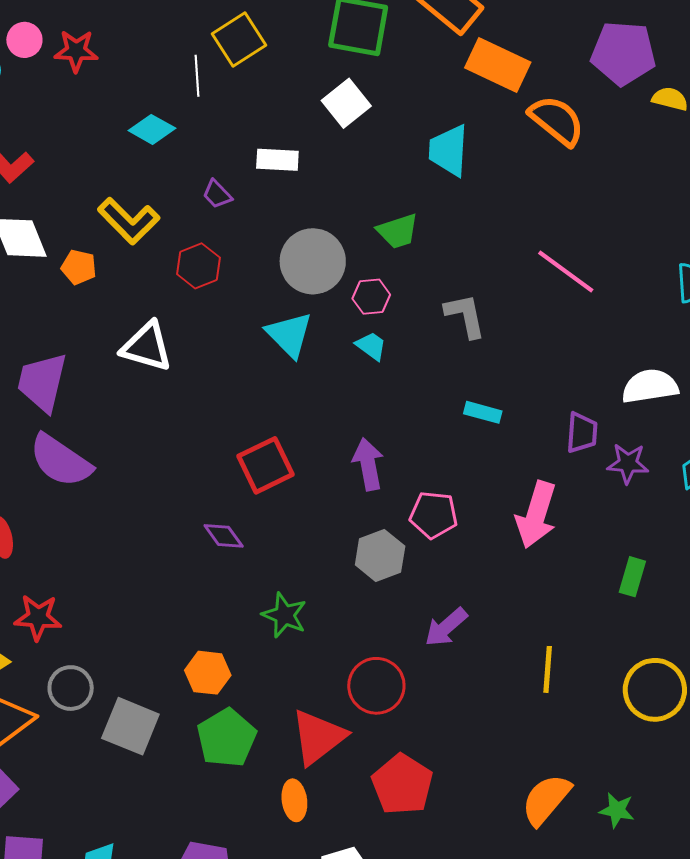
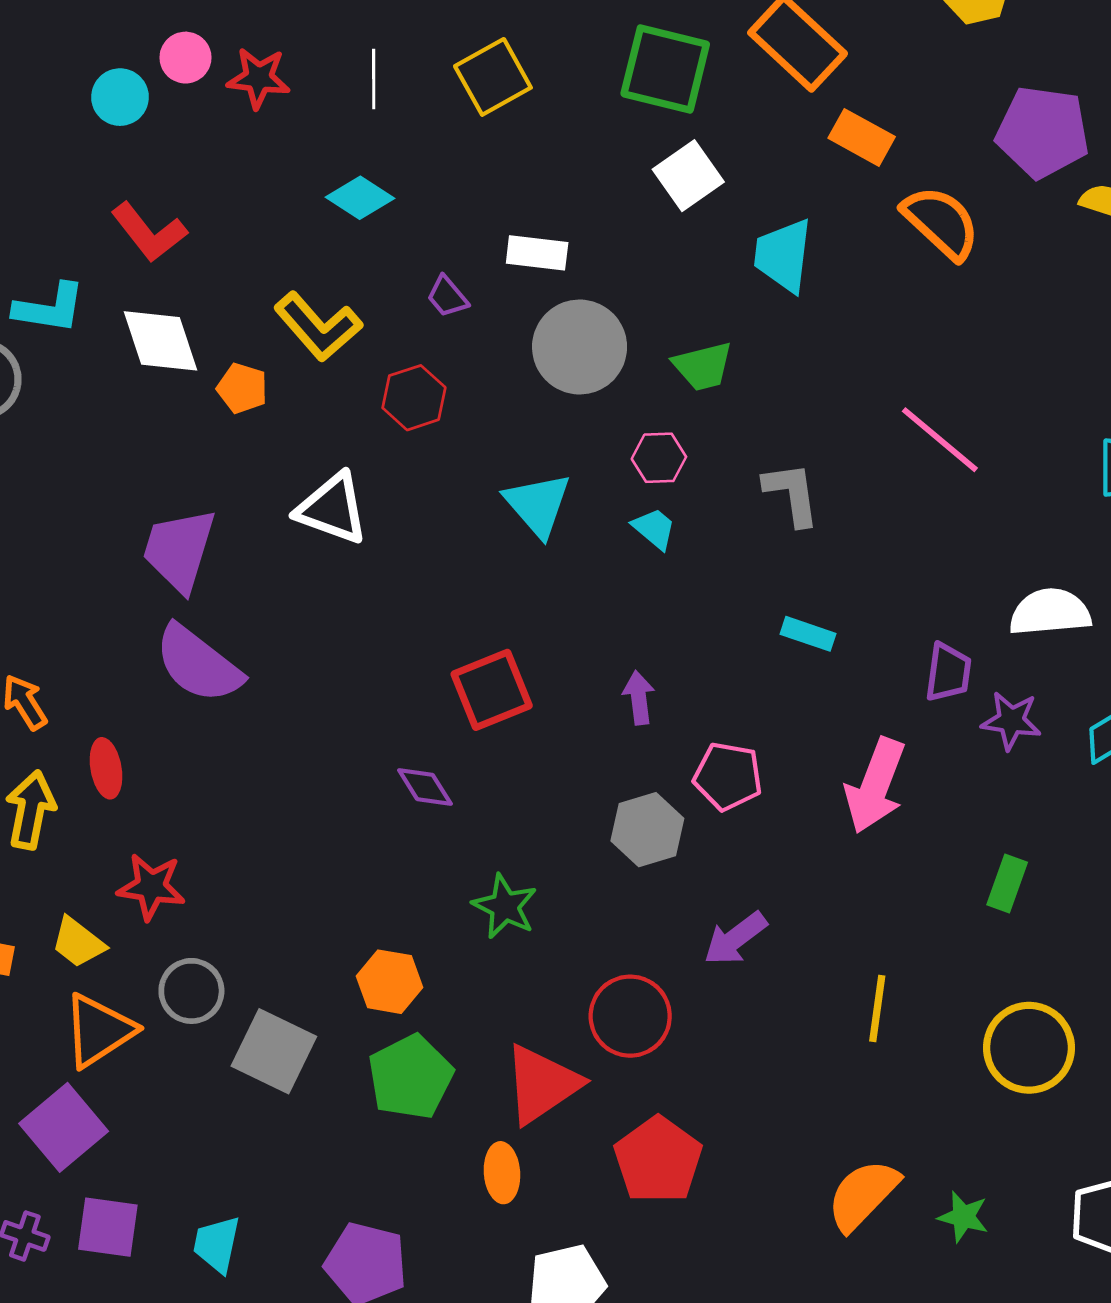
orange rectangle: (498, 65) -> (862, 137), size x0.7
white line: (197, 76) -> (374, 79), moved
white square: (346, 103) -> (688, 176), moved
gray circle: (313, 261) -> (580, 347), moved
purple arrow: (368, 464) -> (639, 698), size x0.7

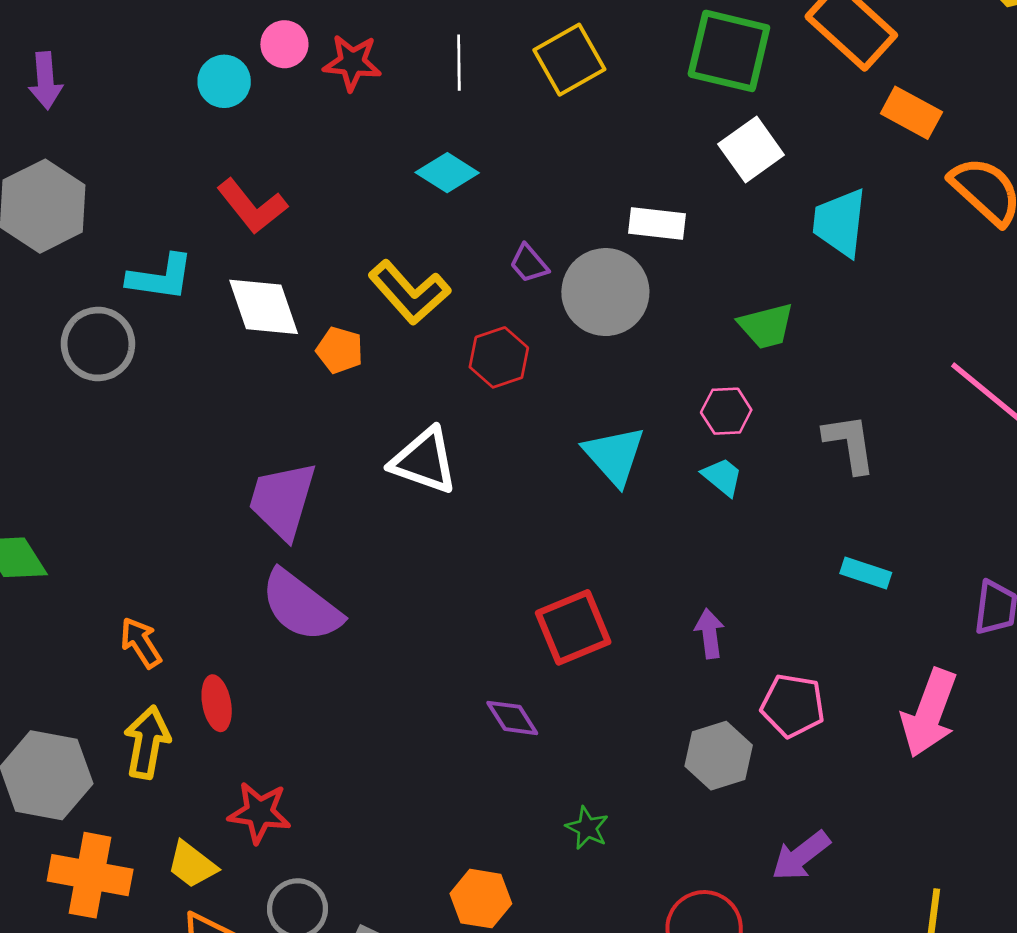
white rectangle: (537, 253) -> (657, 223), moved
gray circle: (580, 347) -> (605, 292), moved
green star: (505, 906) -> (587, 828), size x0.7

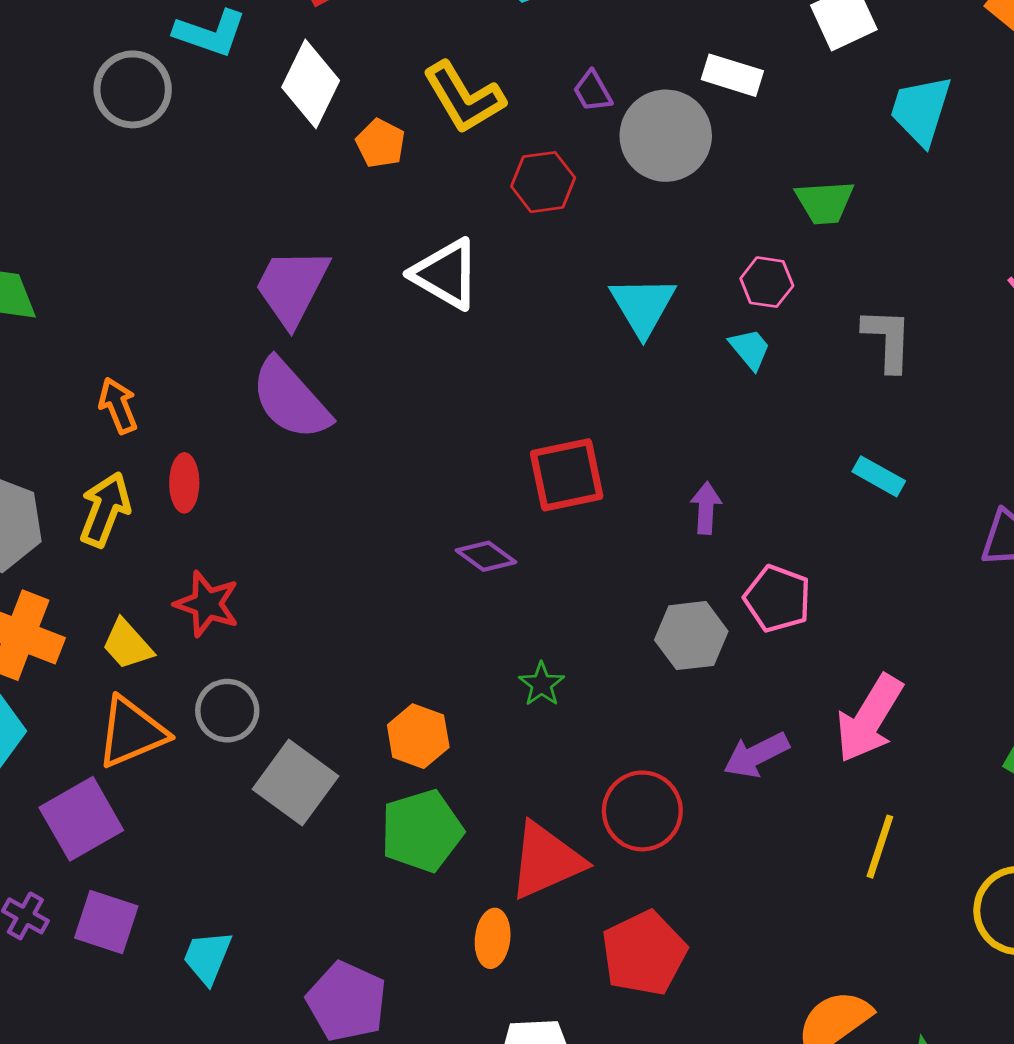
white diamond: (264, 307) -> (311, 84), turned 34
pink arrow: (929, 713) -> (869, 719), moved
purple diamond: (512, 718) -> (486, 556), turned -32

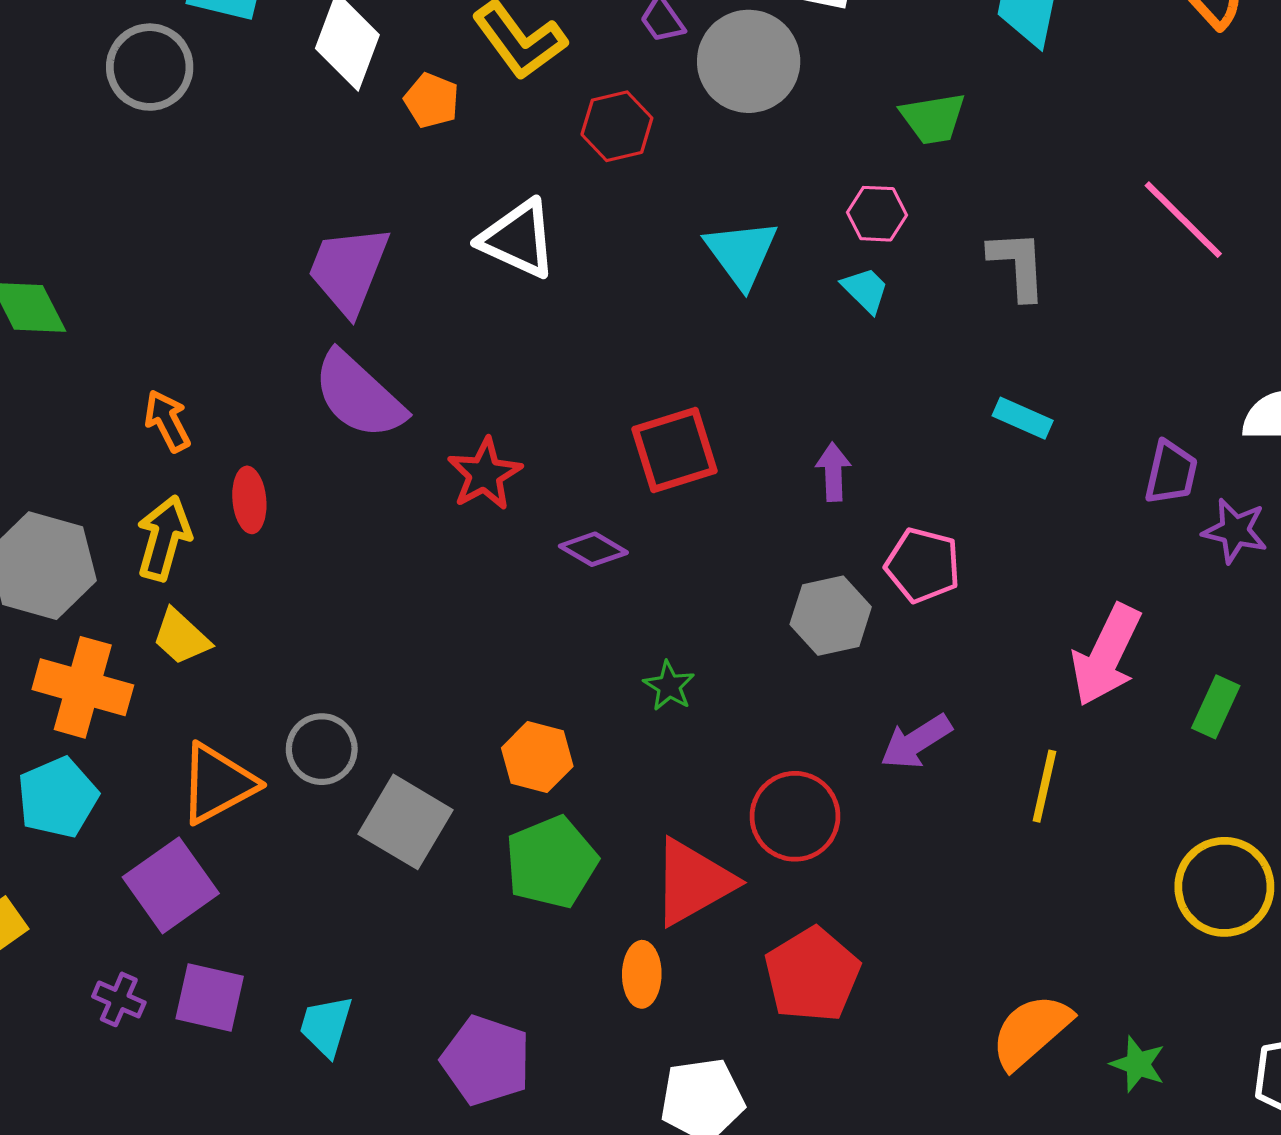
red star: (207, 604) -> (485, 474), moved, turned 30
yellow trapezoid: (127, 645) -> (181, 637), moved
pink arrow: (869, 719) -> (1106, 655), moved
yellow line: (880, 847) -> (1044, 786), moved

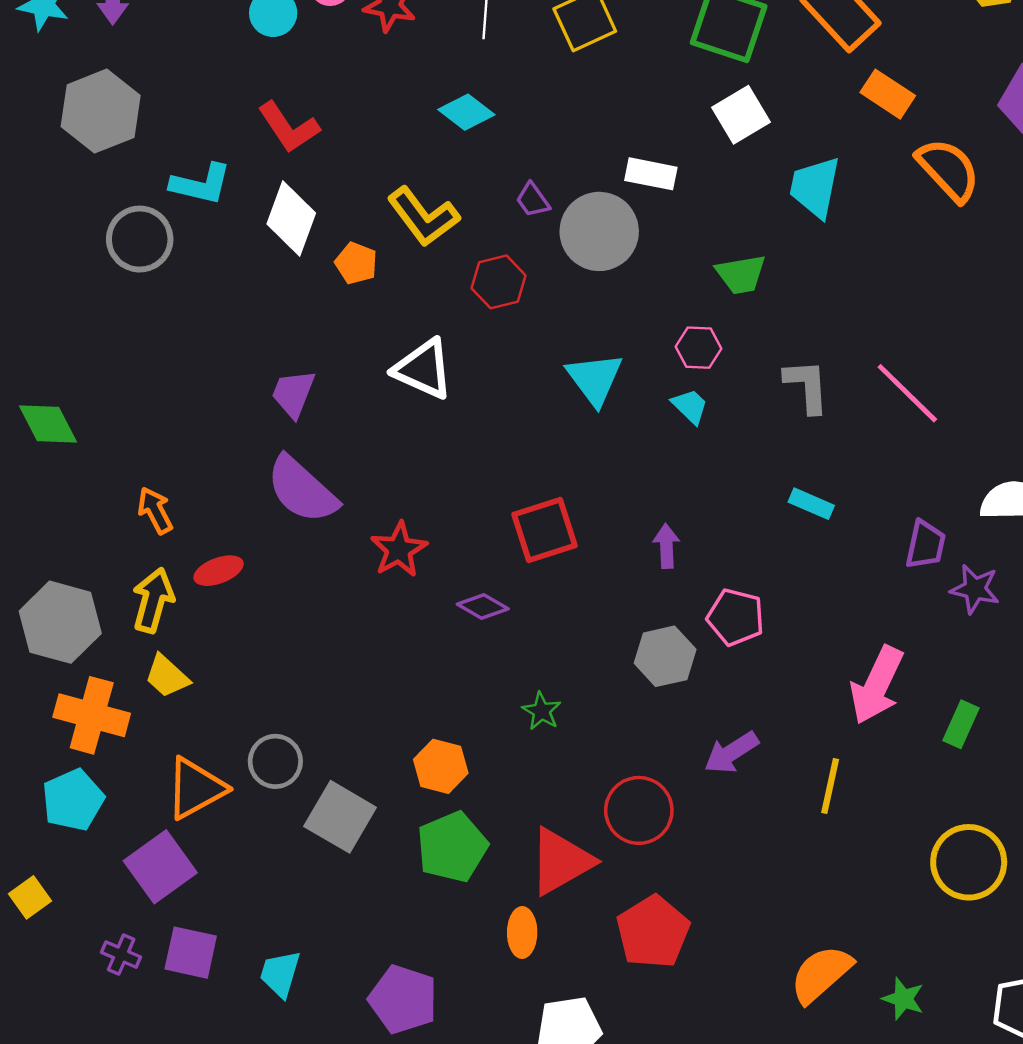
pink line: (1183, 220) -> (907, 393), moved
purple trapezoid: (348, 270) -> (293, 394), size x0.7
red ellipse: (249, 500) -> (219, 571), turned 75

